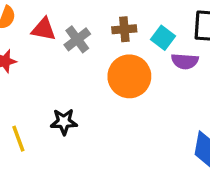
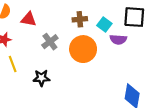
gray cross: (77, 39) -> (50, 42), moved
yellow line: (18, 139) -> (13, 64), moved

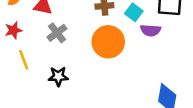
gray cross: (50, 42) -> (57, 33), moved

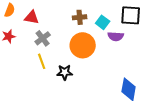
yellow line: (24, 60) -> (42, 61), moved
black star: (58, 76) -> (65, 72), moved

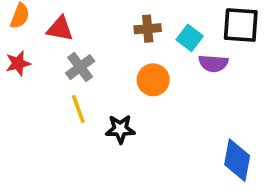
orange circle: (83, 45) -> (153, 80), size x0.7

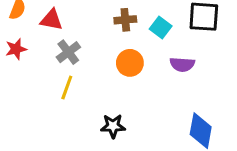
purple semicircle: (213, 63) -> (182, 64), moved
yellow line: (78, 109) -> (67, 88), turned 40
black star: (120, 129) -> (113, 126), moved

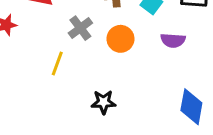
gray cross: (68, 52) -> (80, 28), moved

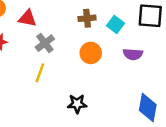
gray cross: (80, 28) -> (45, 43), moved

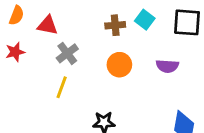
cyan square: (116, 24) -> (145, 20), moved

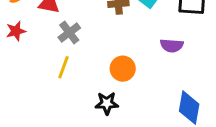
orange circle: (119, 65) -> (123, 69), moved

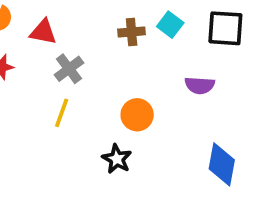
black star: (107, 103) -> (117, 159), turned 30

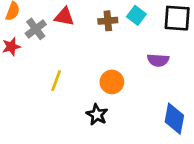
red triangle: (43, 32) -> (64, 17), moved
gray cross: (69, 69) -> (36, 29), moved

